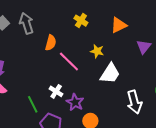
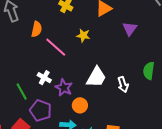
white trapezoid: (110, 74) -> (96, 77), moved
white arrow: (134, 102) -> (123, 84), size x0.7

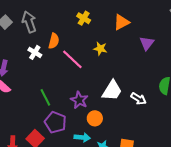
white cross: (44, 78) -> (35, 52), moved
white arrow: (123, 84) -> (138, 99), turned -42
green line: (22, 92) -> (45, 97), moved

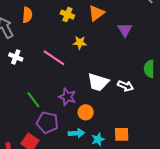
yellow cross: (84, 18) -> (67, 15), moved
orange semicircle: (54, 41) -> (27, 15), moved
white trapezoid: (112, 91) -> (98, 82), turned 85

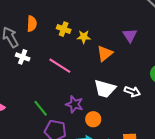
orange triangle: (96, 13) -> (105, 53), moved
yellow cross: (67, 15) -> (64, 29), moved
yellow star: (80, 43) -> (84, 37), moved
white cross: (16, 57) -> (23, 57), moved

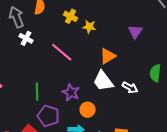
orange triangle: (105, 53) -> (108, 56), moved
white trapezoid: (105, 89) -> (103, 81), turned 30
green line: (41, 108) -> (37, 92), turned 30

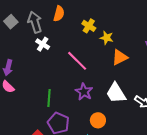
orange triangle: (108, 56) -> (120, 57), moved
purple star: (71, 92) -> (84, 92), moved

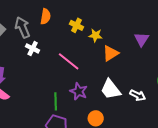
green line: (49, 98) -> (56, 101), moved

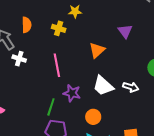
yellow star: (96, 35) -> (75, 11), moved
pink line: (69, 61) -> (57, 65), turned 50
green line: (56, 101) -> (51, 107), turned 30

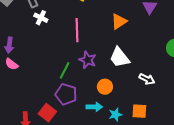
white arrow: (131, 87) -> (147, 79), moved

